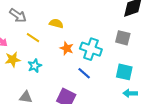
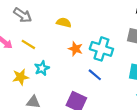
yellow line: (33, 38) -> (28, 44), moved
yellow star: (13, 60) -> (21, 77), moved

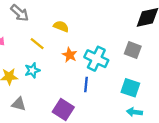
yellow line: (28, 44) -> (37, 44), moved
blue line: (95, 75) -> (86, 85), turned 48

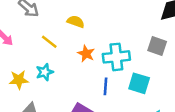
cyan cross: (96, 59) -> (116, 57), turned -30
cyan square: (130, 88) -> (139, 83), moved

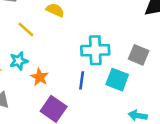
gray square: (157, 46) -> (139, 55), moved
orange star: (86, 54) -> (40, 77), moved

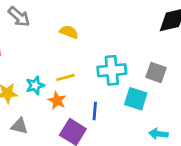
yellow line: (26, 29) -> (65, 77), moved, turned -54
blue line: (82, 80) -> (95, 111), moved

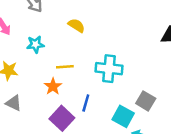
gray square: (156, 73) -> (146, 101), moved
cyan star: (35, 85) -> (35, 44), moved
cyan square: (136, 99) -> (123, 116), moved

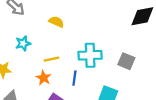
gray square: (146, 101) -> (126, 61), moved
blue line: (86, 103) -> (74, 78), moved

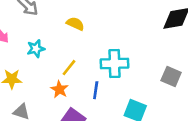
yellow line: (51, 59) -> (69, 68), turned -40
gray square: (126, 61) -> (171, 77), moved

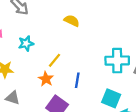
yellow semicircle: (75, 24) -> (72, 21), moved
cyan cross: (114, 63) -> (117, 61), moved

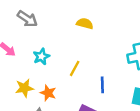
orange star: (46, 79) -> (48, 93), moved

